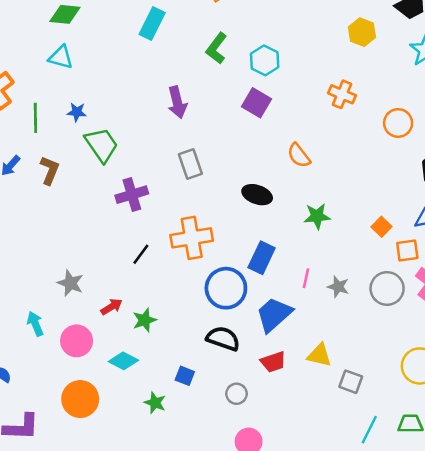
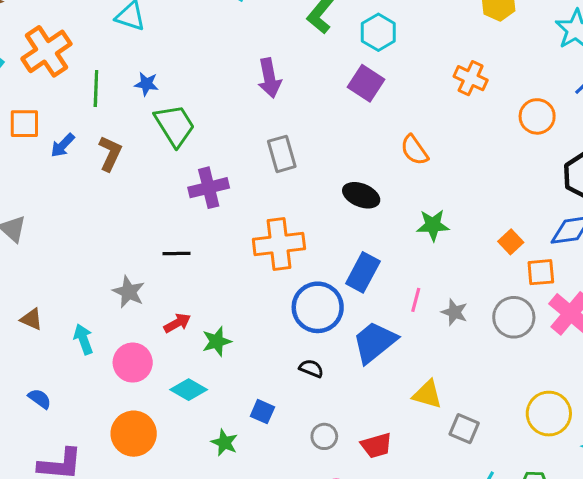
black line: (141, 254) -> (177, 253), moved, turned 50
black semicircle: (223, 339) -> (311, 368), size x0.6
red trapezoid: (273, 362) -> (376, 446), moved

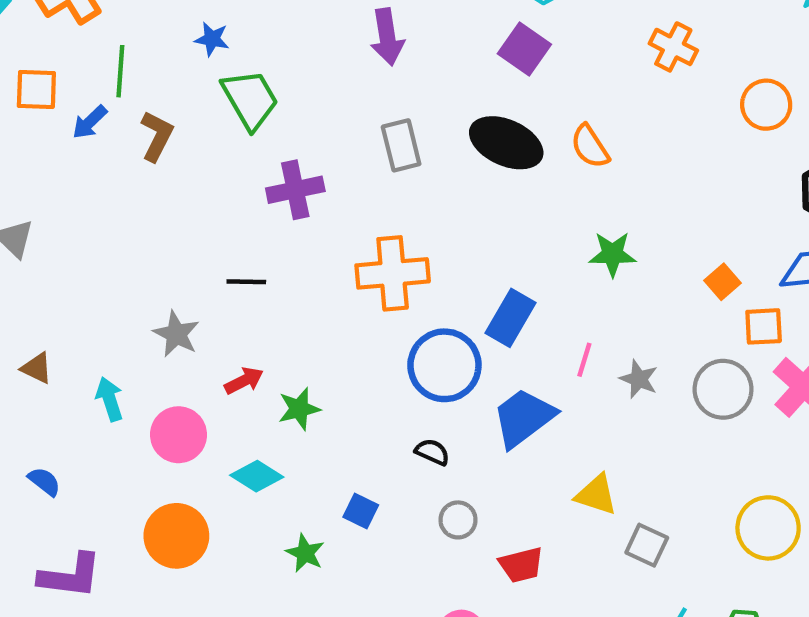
green line: (96, 89) -> (120, 71), moved
black ellipse: (361, 195) -> (506, 143), moved, size x1.4
gray circle: (324, 436) -> (458, 520), moved

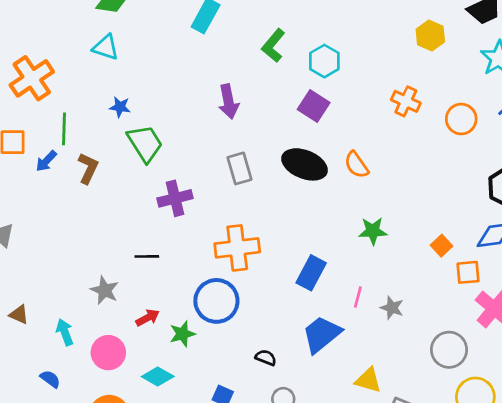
orange circle: (766, 105) -> (461, 119), moved
blue circle: (444, 365) -> (216, 301), moved
gray circle: (723, 389) -> (449, 350), moved
blue semicircle: (44, 482) -> (50, 379), moved

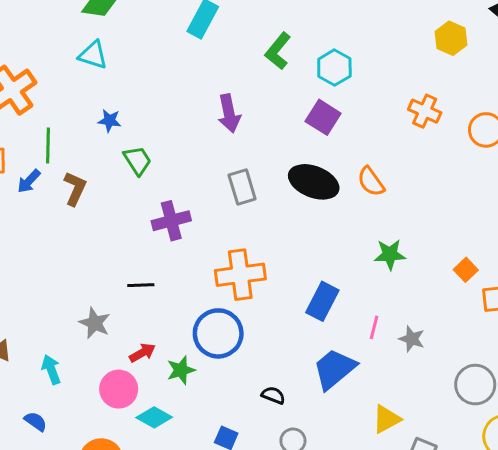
green trapezoid: (145, 143) -> (137, 160), size x0.7
pink circle: (108, 353) -> (119, 389), moved
yellow triangle: (368, 380) -> (386, 419), turned -44

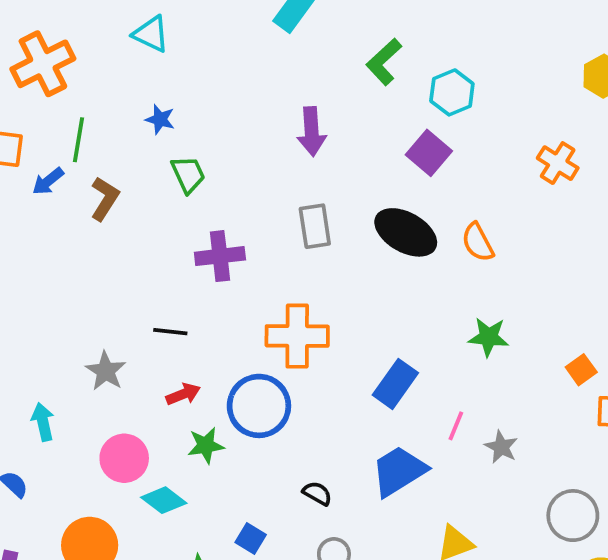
red arrow: (142, 353) -> (183, 394), moved

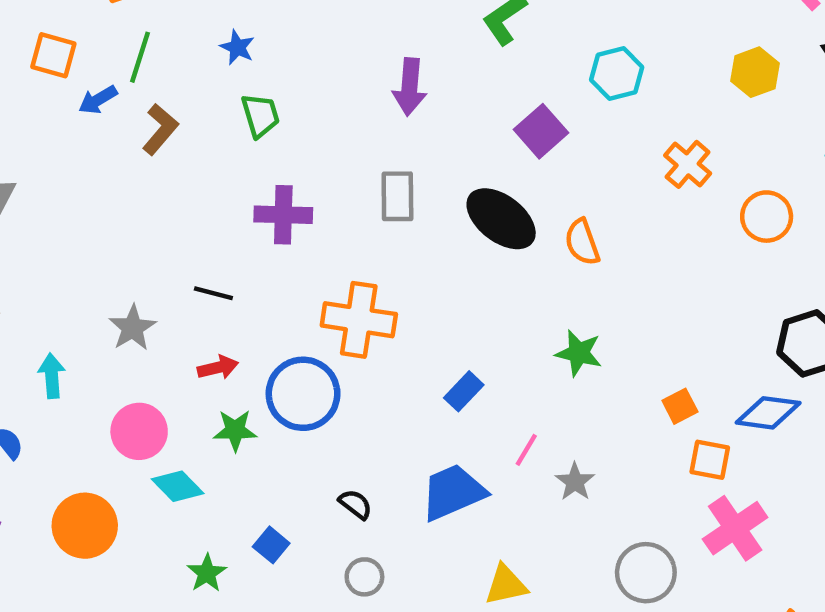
cyan hexagon: (452, 92) -> (617, 74), moved
blue rectangle: (395, 384) -> (464, 391), size x0.7

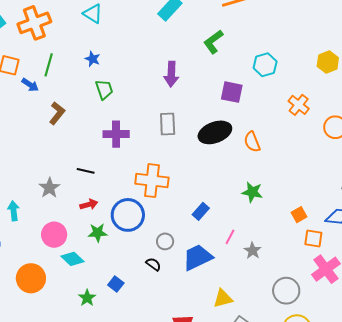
blue arrow: (98, 100) -> (30, 85), turned -114
brown L-shape: (160, 129) -> (57, 113), moved
purple square: (541, 131) -> (232, 92), turned -35
black ellipse: (501, 219) -> (215, 132), turned -56
gray circle: (364, 577) -> (165, 241), moved

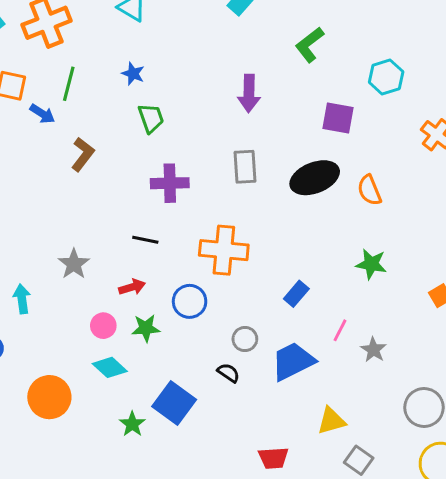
black line: (86, 171) -> (145, 240), moved
blue circle: (128, 215) -> (190, 301), size x0.7
pink circle: (54, 235) -> (103, 326), moved, size x0.7
blue square: (116, 284) -> (174, 403), size x1.8

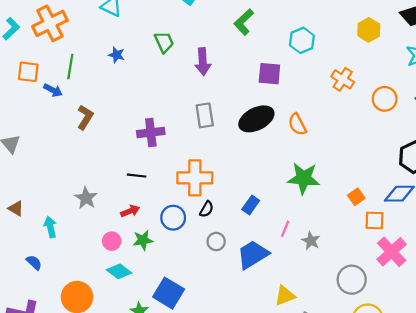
green trapezoid: (151, 118) -> (164, 42), moved
green star: (371, 264) -> (304, 178), size x1.4
black semicircle: (228, 373) -> (207, 209), moved, turned 91

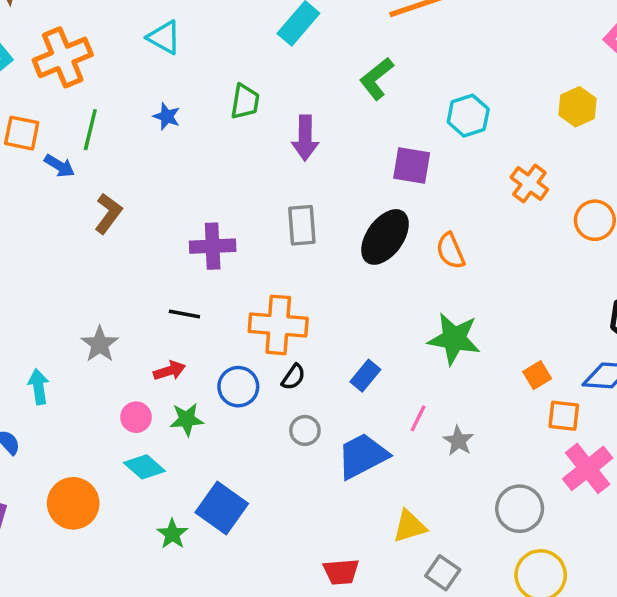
green trapezoid: (164, 42) -> (245, 102), turned 30
black ellipse: (256, 119) -> (385, 237), turned -32

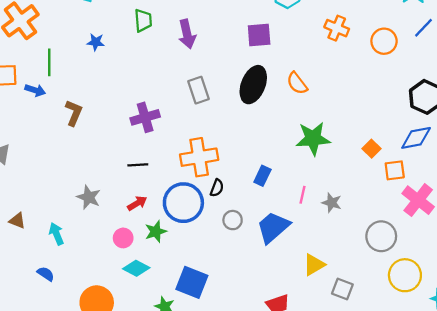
blue circle: (238, 387) -> (183, 203), size x1.5

